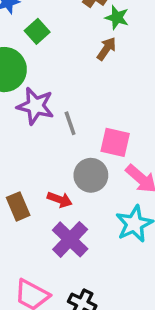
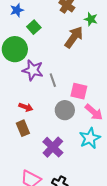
green star: (117, 18) -> (91, 19), moved
brown arrow: (106, 49) -> (74, 37), size x1.6
red arrow: (60, 200) -> (26, 107), moved

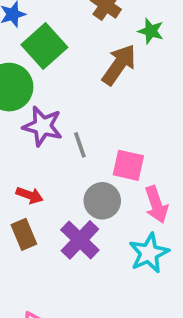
green square: (34, 27) -> (44, 46), size x1.6
pink arrow: (94, 112) -> (156, 205), turned 30
purple cross: (53, 147) -> (80, 240), moved

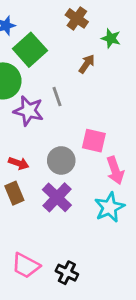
brown arrow: (119, 65) -> (87, 64), size x0.6
gray line: (80, 145) -> (57, 97), moved
gray circle: (102, 201) -> (61, 160), moved

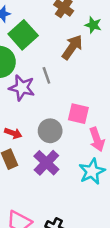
brown arrow: (87, 64) -> (72, 47), size x1.5

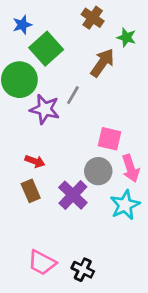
gray line: (46, 75) -> (73, 95), turned 49
gray circle: (50, 131) -> (98, 171), moved

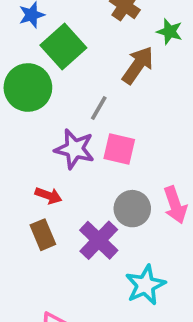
purple star: (45, 109) -> (75, 149), moved
pink square: (109, 139) -> (119, 149), moved
cyan star: (125, 205) -> (145, 285), moved

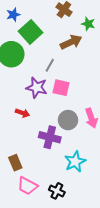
brown arrow: (138, 65) -> (71, 42), turned 30
brown rectangle: (43, 235) -> (15, 163), moved
purple cross: (99, 240) -> (50, 137), turned -30

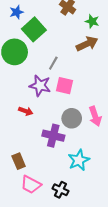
brown arrow: (71, 42) -> (87, 44), moved

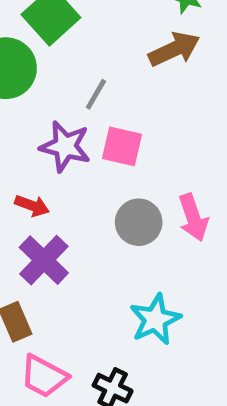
purple cross: (53, 136) -> (44, 260), moved, turned 30

